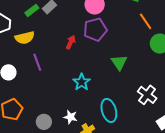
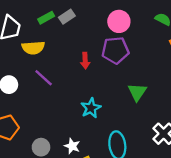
red arrow: (71, 42) -> (85, 61), turned 144
purple line: (37, 62) -> (44, 78), turned -36

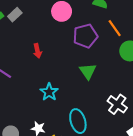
purple pentagon: (115, 50) -> (85, 36), moved

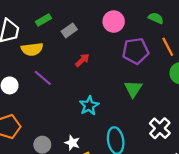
gray rectangle: (15, 15) -> (69, 30), moved
red arrow: (37, 51) -> (82, 60), turned -128

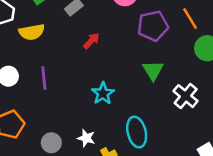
purple line: (43, 78) -> (44, 78), moved, turned 48
white cross: (160, 128) -> (186, 96), moved

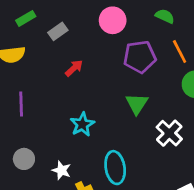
gray circle: (51, 143) -> (24, 159), moved

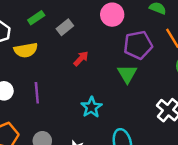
green triangle: (137, 104) -> (127, 74), moved

